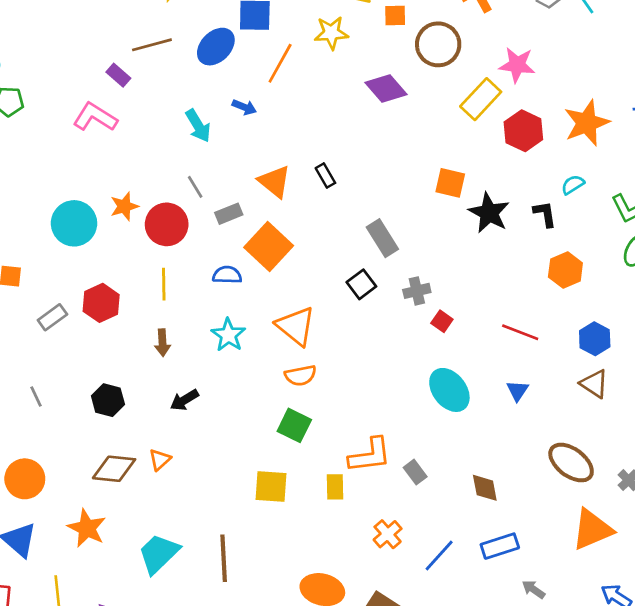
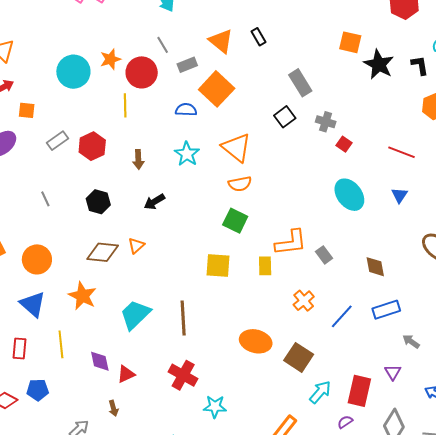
yellow line: (164, 284) -> (125, 105), moved
gray cross: (417, 291) -> (326, 122), turned 30
red hexagon: (101, 303) -> (92, 146), moved

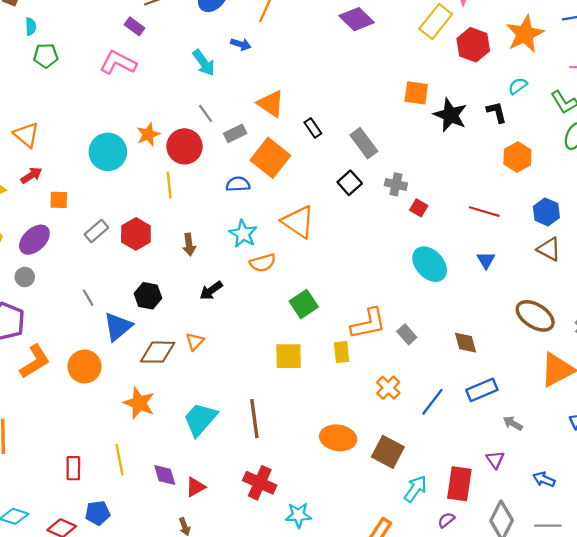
black rectangle: (258, 37) -> (313, 128), moved
orange semicircle: (240, 184) -> (263, 263), moved
green square: (235, 221) -> (304, 304), turned 35
blue triangle: (33, 304) -> (118, 327), moved, turned 44

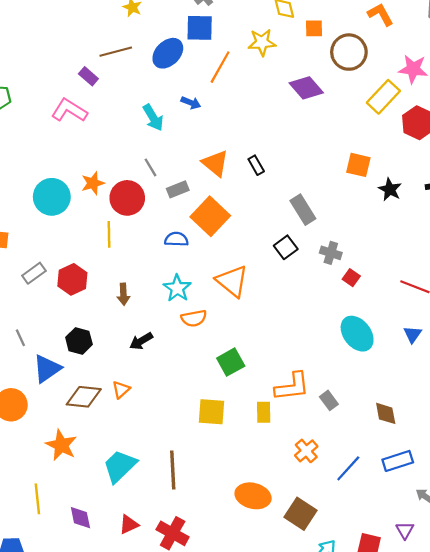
black star: (450, 115) -> (390, 189), size x0.7
black rectangle: (313, 128) -> (256, 165), moved
red triangle: (195, 487) -> (129, 524), moved

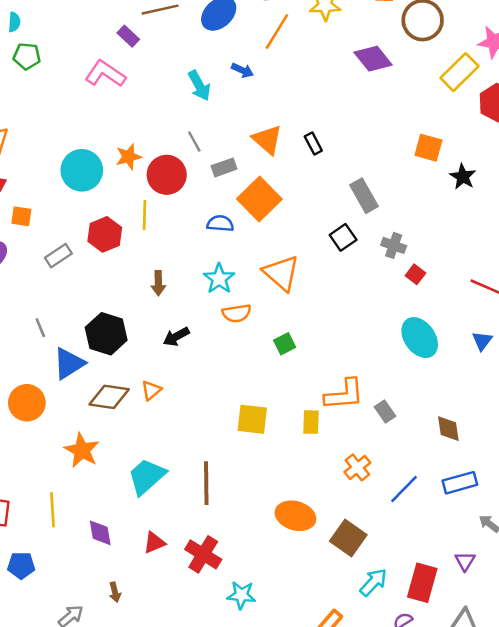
red hexagon: (72, 279) -> (105, 234), moved
black hexagon: (79, 341) -> (106, 334), size x1.4
green square: (231, 362) -> (285, 344), moved, size x0.7

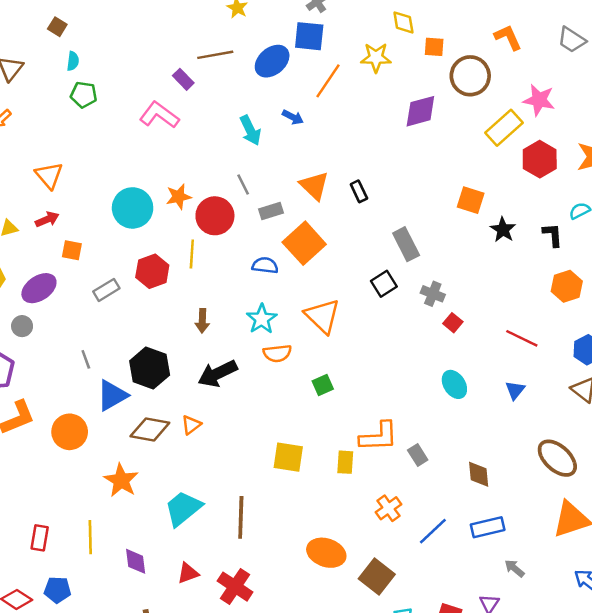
purple diamond: (373, 59) -> (420, 111), turned -69
black arrow: (176, 337) -> (218, 374), size x1.5
cyan ellipse: (420, 338) -> (454, 384), size x0.7

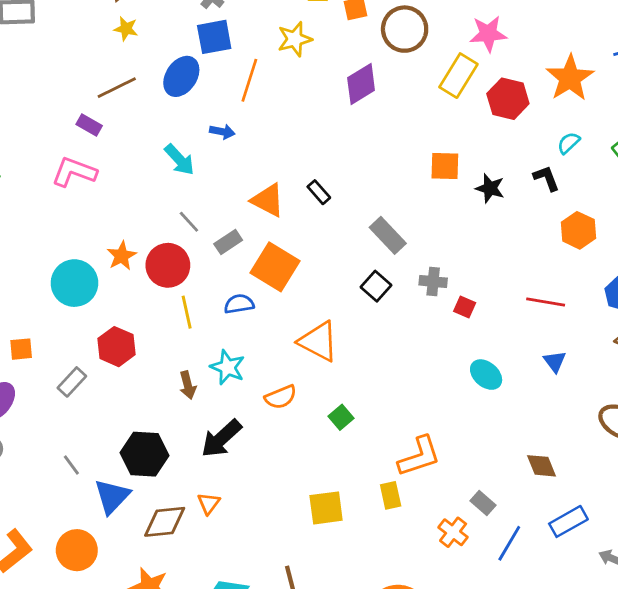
yellow line: (192, 254) -> (187, 312), moved
cyan star: (262, 319) -> (228, 367), moved
gray rectangle: (418, 455) -> (483, 503), moved

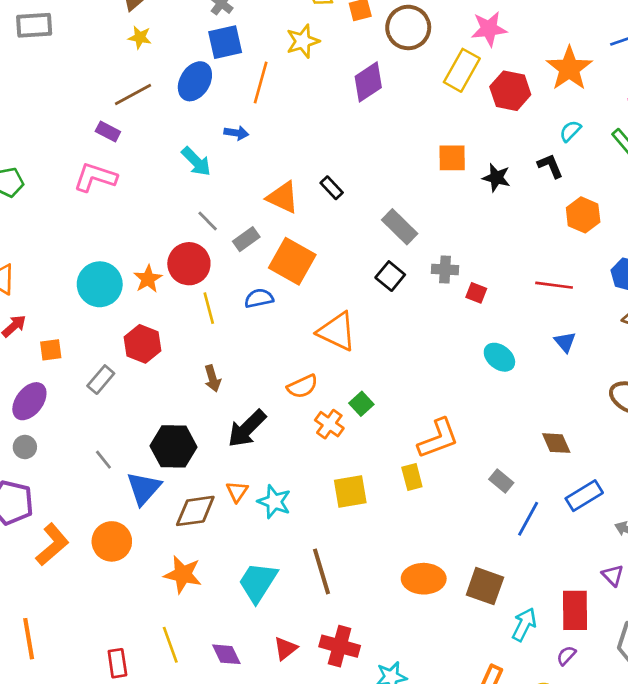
orange star: (122, 256) -> (148, 279), moved
cyan star: (228, 367) -> (274, 502), moved
orange cross: (453, 532) -> (329, 424), moved

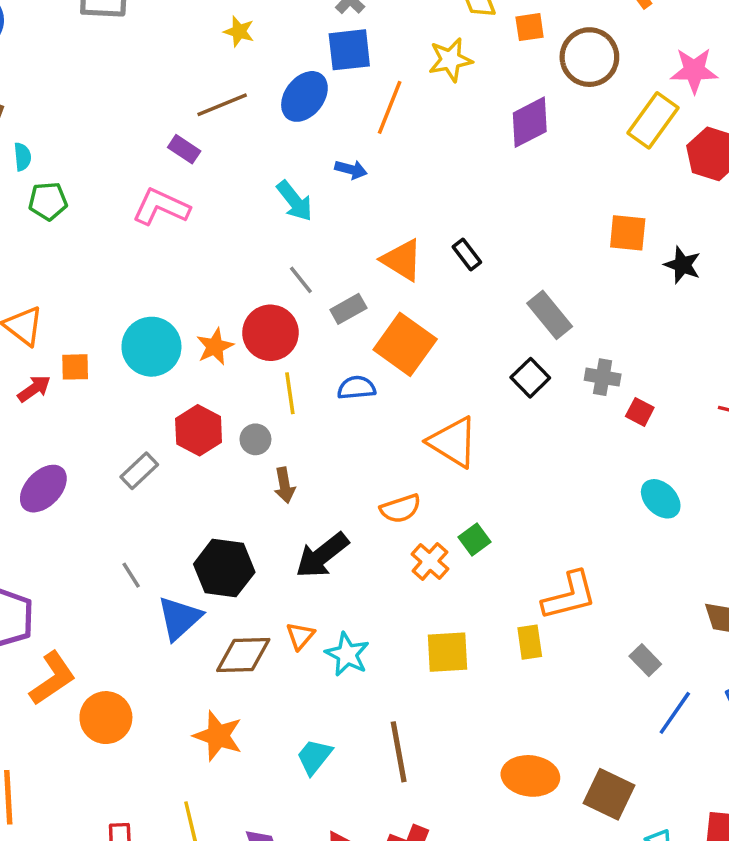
orange square: (51, 350) -> (75, 367), moved
gray circle: (25, 447) -> (255, 439), moved
orange circle: (112, 541) -> (106, 718), moved
cyan trapezoid: (258, 582) -> (314, 757), size x0.7

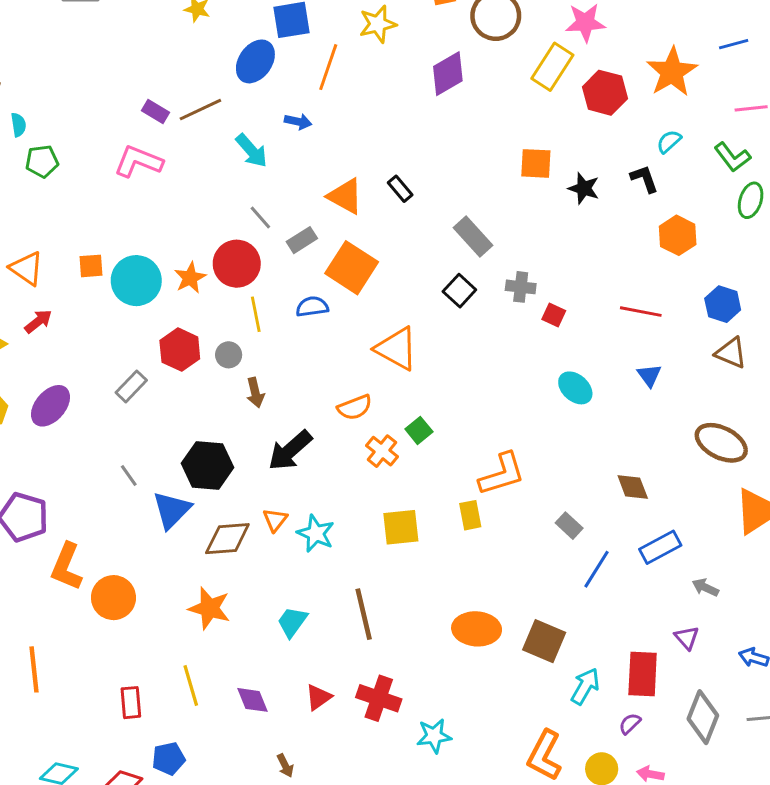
brown line: (222, 105) -> (200, 110), moved
orange square: (75, 367) -> (91, 266), moved
orange L-shape: (53, 678) -> (66, 567), turned 150

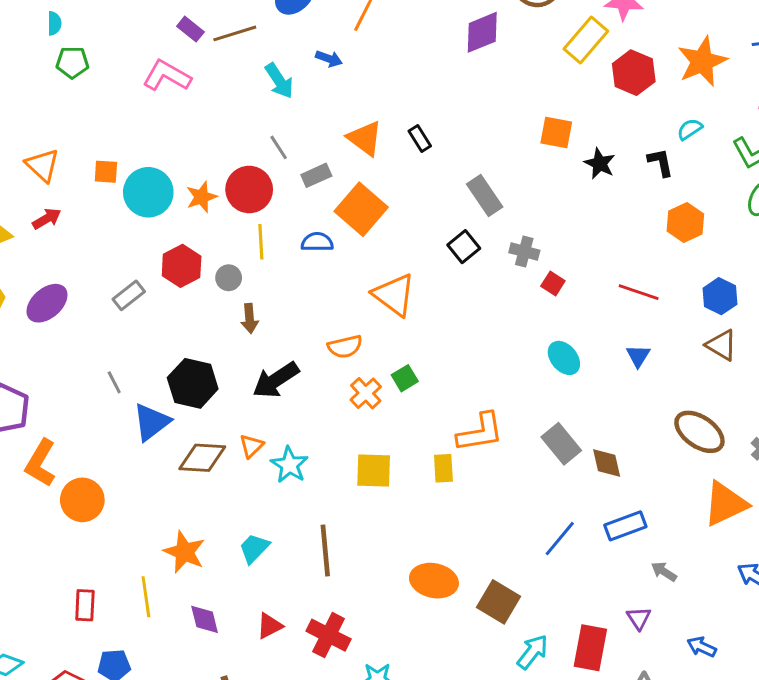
gray rectangle: (569, 526) -> (561, 444), moved, size x1.5
orange star: (209, 608) -> (184, 552), moved

